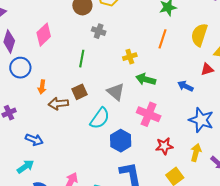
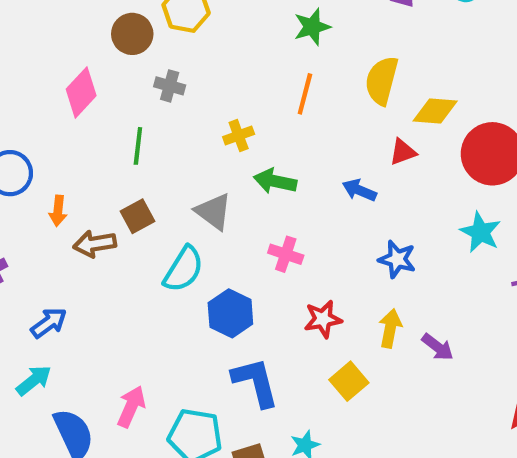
pink diamond: (44, 35) -> (81, 92), moved
pink cross: (149, 114) -> (286, 254), size x0.7
blue star: (201, 120) -> (397, 259), size x0.7
blue arrow: (34, 140) -> (49, 323), turned -54

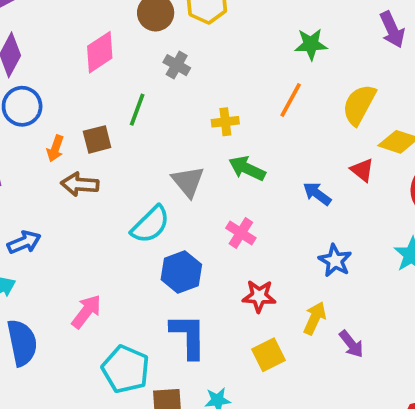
red triangle: (403, 152) -> (362, 170), turned 45
brown square: (138, 216) -> (97, 139), moved
pink arrow: (131, 407) -> (86, 311), moved

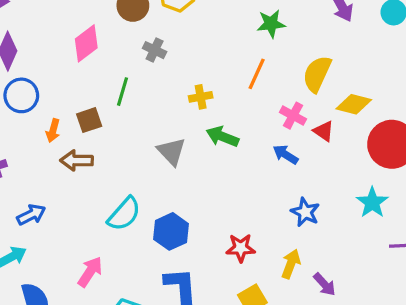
cyan semicircle: (150, 224) -> (124, 214), moved
pink cross: (241, 233) -> (293, 116), moved

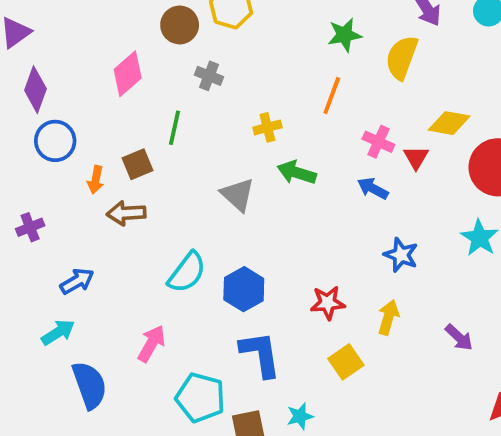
yellow semicircle: (317, 74) -> (402, 57), moved
red triangle: (324, 131) -> (416, 157), turned 30
purple arrow: (325, 284) -> (459, 337), moved

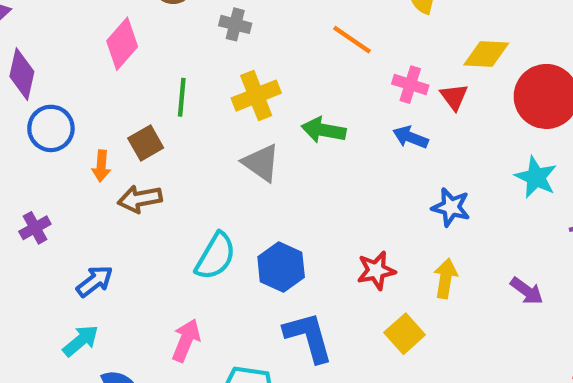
gray cross: (209, 76) -> (235, 24), moved
orange line: (332, 95) -> (352, 40), turned -69
yellow cross: (267, 127) -> (256, 96), moved, size x1.5

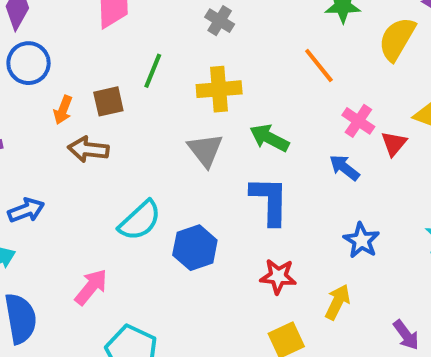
blue L-shape: (308, 337) -> (270, 201), moved

